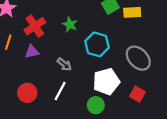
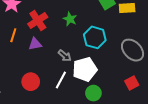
white pentagon: (106, 82) -> (85, 69), moved
red square: (138, 94) -> (132, 83), turned 32

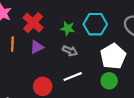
green star: (70, 19) -> (68, 28), moved
white pentagon: (85, 69) -> (113, 56), moved
white line: (61, 80) -> (73, 76), turned 54

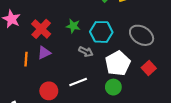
green star: (68, 28) -> (73, 26), moved
orange line: (12, 44) -> (26, 59), moved
gray arrow: (70, 51) -> (86, 52), moved

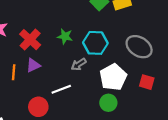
gray arrow: (86, 52) -> (79, 64), turned 120
red square: (149, 68) -> (147, 82), turned -32
white line: (78, 82) -> (61, 89), moved

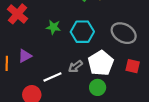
red cross: (30, 40) -> (18, 14), moved
gray arrow: (79, 64) -> (75, 66), moved

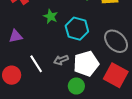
red square: (133, 66) -> (116, 75), size x1.6
white line: (52, 77) -> (36, 64), turned 66

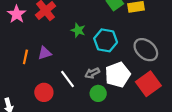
red square: (116, 75) -> (148, 84), turned 30
green circle: (76, 86) -> (98, 93), moved

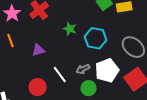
orange line: (25, 57) -> (10, 41), moved, turned -32

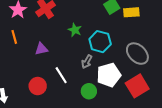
gray arrow: (83, 69) -> (87, 62), moved, turned -40

